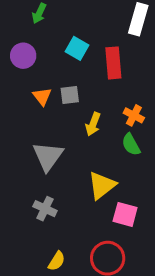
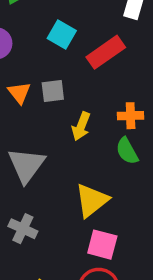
red rectangle: (113, 63) -> (106, 52), turned 60
orange cross: (134, 115) -> (131, 116), turned -30
pink square: (125, 214) -> (102, 245), moved

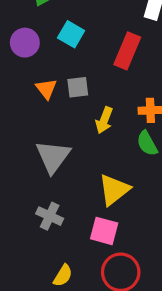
cyan square: (62, 34) -> (71, 34), moved
red rectangle: (106, 52) -> (127, 51), turned -32
pink square: (102, 245) -> (104, 231), moved

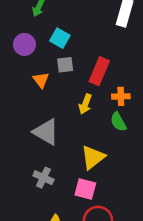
red rectangle: (127, 51) -> (99, 71), moved
gray square: (78, 87) -> (65, 65), moved
gray triangle: (53, 157) -> (46, 132), turned -36

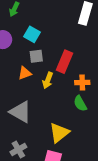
orange triangle: (41, 80) -> (25, 73), moved, turned 48
yellow arrow: (85, 104) -> (48, 80), moved
gray cross: (43, 178) -> (18, 149), turned 35

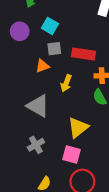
red rectangle: (64, 62) -> (83, 54), turned 75
yellow arrow: (48, 80) -> (66, 83), moved

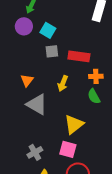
purple circle: (20, 31) -> (24, 26), moved
orange triangle: (42, 66) -> (27, 80), moved, turned -32
gray cross: (36, 145) -> (35, 152), moved

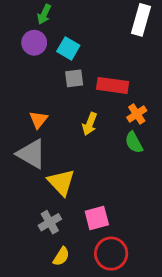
orange cross: (96, 76) -> (137, 114), turned -32
gray triangle: (37, 104) -> (31, 154), moved
yellow triangle: (74, 124) -> (61, 182), moved, turned -35
pink square: (68, 149) -> (97, 218), turned -30

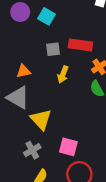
gray square: (74, 78) -> (53, 49), moved
orange triangle: (38, 120) -> (23, 71), turned 40
pink square: (97, 218) -> (68, 147), turned 30

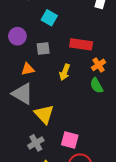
purple circle: (20, 12) -> (17, 36), moved
gray square: (53, 49) -> (43, 49), moved

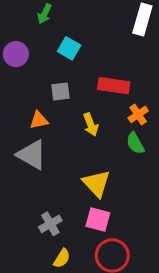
purple circle: (17, 36) -> (16, 54), moved
yellow arrow: (65, 72) -> (91, 125), turned -42
yellow triangle: (44, 114) -> (96, 184), moved

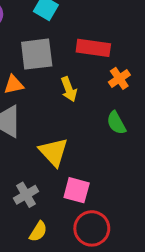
gray square: (60, 91) -> (37, 54), size x1.6
green semicircle: (135, 143) -> (116, 123), moved
yellow triangle: (96, 184) -> (54, 152), moved

